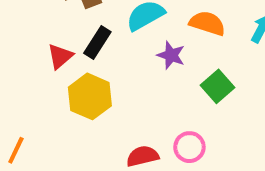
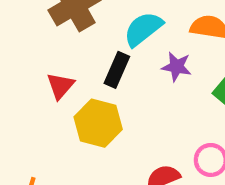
black rectangle: (97, 43) -> (117, 70), moved

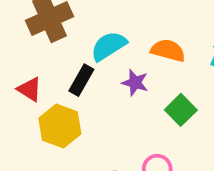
red triangle: (60, 86) -> (30, 89), turned -44

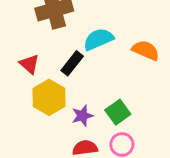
purple star: (135, 83) -> (82, 116), moved, turned 30
green square: (181, 110) -> (118, 112), moved

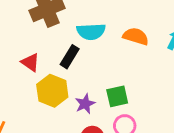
cyan semicircle: (98, 39) -> (91, 32), turned -152
green square: (118, 112) -> (117, 96), turned 30

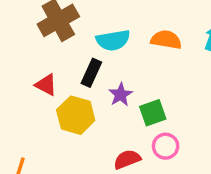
purple star: (85, 104) -> (121, 95), moved

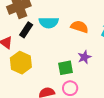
black rectangle: (91, 73) -> (26, 30), moved
purple star: (121, 95) -> (84, 57), moved

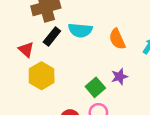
orange semicircle: (80, 27) -> (117, 39), turned -138
green square: (66, 68) -> (95, 87), turned -35

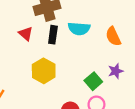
black rectangle: (52, 37) -> (53, 35), turned -30
red triangle: (26, 49) -> (26, 34), moved

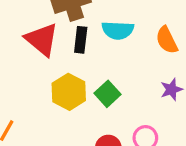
red triangle: (26, 34) -> (42, 39), size x1.6
green square: (93, 81) -> (108, 94), moved

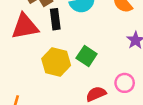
red triangle: (42, 39) -> (25, 26), turned -36

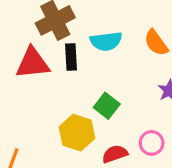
yellow hexagon: (56, 62) -> (77, 133), moved

